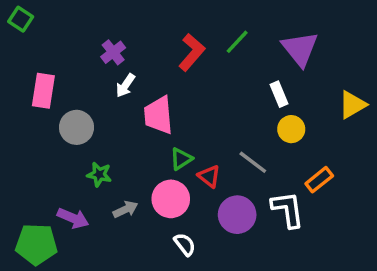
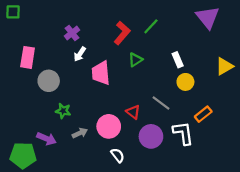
green square: (21, 19) -> (13, 12), turned -32
purple triangle: (300, 49) -> (208, 17), moved
green triangle: (181, 159) -> (135, 60), moved

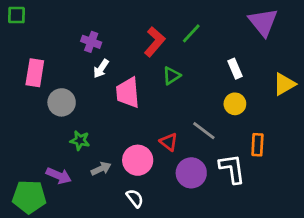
purple cross: (72, 33) -> (91, 42), turned -32
white rectangle: (178, 60) -> (235, 69), moved
orange rectangle: (203, 114) -> (257, 145), turned -48
white semicircle: (118, 155) -> (135, 198), moved

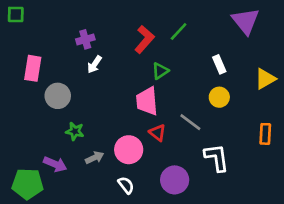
purple cross: (91, 42) -> (85, 39), turned -36
pink trapezoid: (128, 93) -> (147, 101), moved
orange rectangle: (257, 145) -> (265, 134), moved
purple circle: (191, 173) -> (175, 180), moved

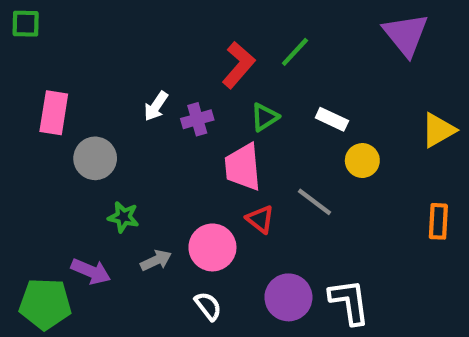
purple cross: (85, 39) -> (197, 119), moved
white rectangle: (219, 64) -> (332, 119), moved, turned -42
white L-shape: (217, 158) -> (349, 302), moved

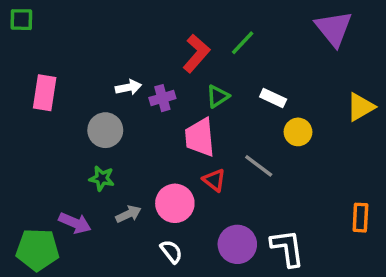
white arrow: (156, 106) -> (128, 87), turned -135
gray circle: (95, 158) -> (105, 130), moved
orange rectangle: (438, 221) -> (360, 218), moved

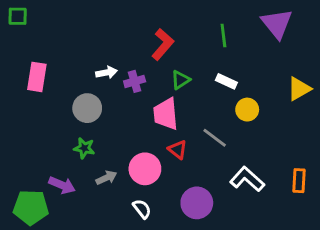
green line: (243, 43) -> (223, 35), moved, turned -50
white L-shape: (287, 248) -> (247, 179), moved, turned -40

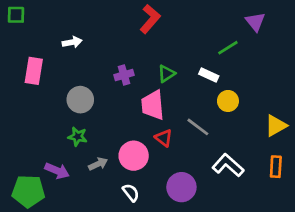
purple triangle: (277, 24) -> (255, 22), size x0.7
green line: (223, 35) -> (228, 48), moved, turned 65
red L-shape: (163, 44) -> (150, 19), moved
white arrow: (106, 73) -> (72, 42), moved
yellow triangle: (299, 89) -> (276, 126), moved

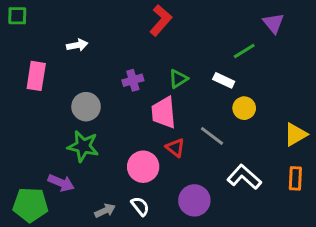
green star: (78, 137) -> (83, 146), size x1.5
gray arrow: (98, 164) -> (105, 211), moved

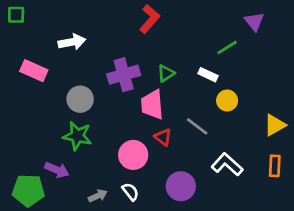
white arrow: (77, 45) -> (72, 42), size x1.4
pink rectangle: (36, 76) -> (34, 71), turned -75
purple cross: (133, 80) -> (124, 75), size x1.6

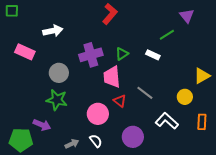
yellow circle: (227, 101) -> (185, 97), moved
yellow triangle: (275, 125) -> (202, 76), moved

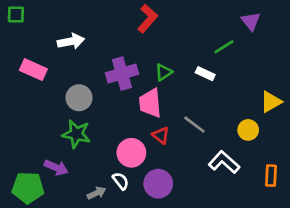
orange rectangle: (202, 122) -> (271, 176), moved
purple circle: (133, 137) -> (158, 184), moved
white semicircle: (96, 141) -> (121, 181), moved

